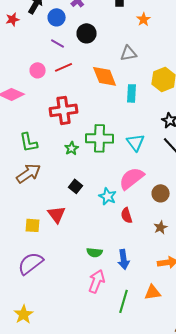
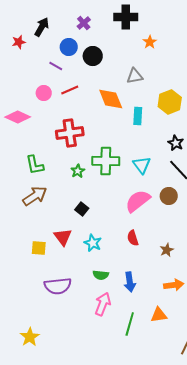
blue circle: (57, 17) -> (69, 47), moved
purple line: (58, 43) -> (56, 66), moved
brown circle: (161, 193) -> (169, 196), moved
cyan star: (108, 196) -> (93, 243), moved
purple semicircle: (31, 263) -> (58, 286), moved, turned -148

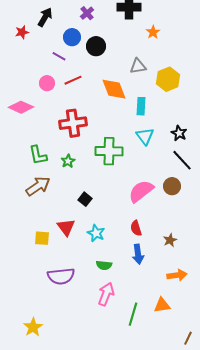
yellow hexagon: (170, 102) -> (168, 79), moved
cyan triangle: (142, 165) -> (145, 136), moved
green star: (78, 171) -> (68, 161), moved
blue arrow: (130, 282) -> (138, 254), moved

